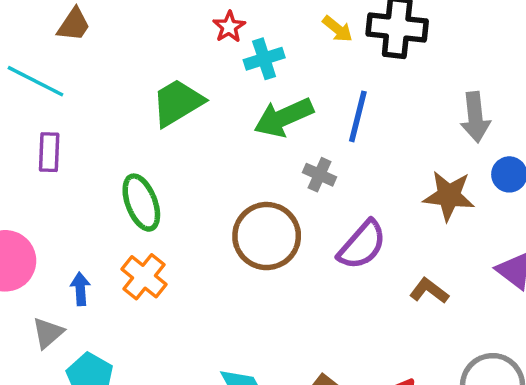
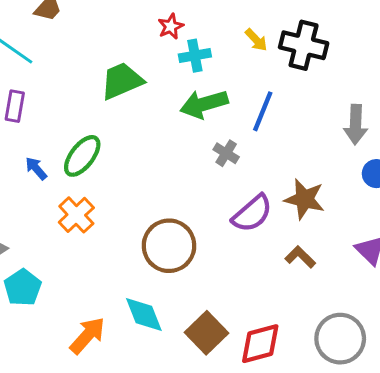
brown star: (449, 196) -> (305, 199), moved
green ellipse: (141, 203) -> (82, 156), turned 51
brown circle: (267, 236) -> (169, 246), moved
blue arrow: (80, 289) -> (36, 168), moved, turned -45

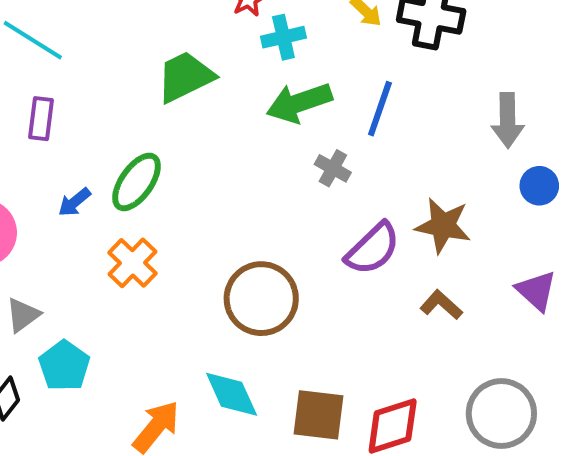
blue arrow: (36, 168) -> (74, 202), turned -85
brown square: (207, 333) -> (318, 415), turned -36

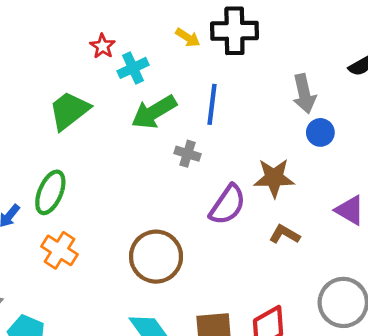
blue circle: (539, 186) -> (320, 132), moved

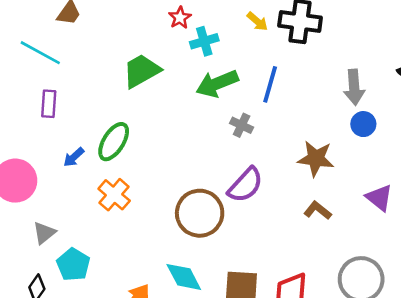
purple semicircle: (228, 205) -> (245, 185), moved

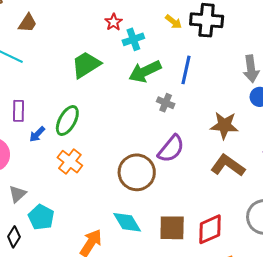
purple rectangle: (49, 104) -> (18, 111), moved
brown L-shape: (318, 210) -> (228, 165), size x1.6

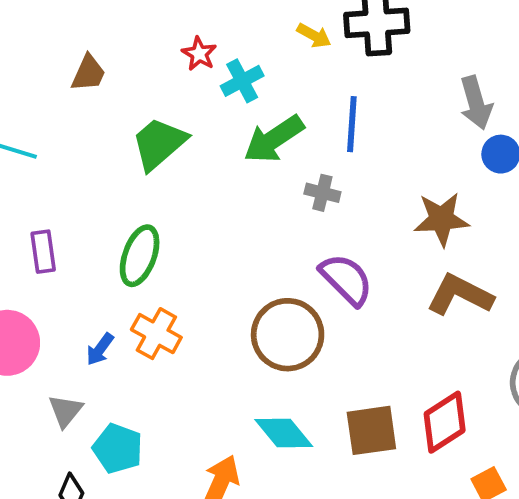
brown trapezoid: (28, 23) -> (88, 73), moved
blue arrow: (37, 134) -> (100, 349), moved
purple semicircle: (171, 149) -> (346, 279), turned -76

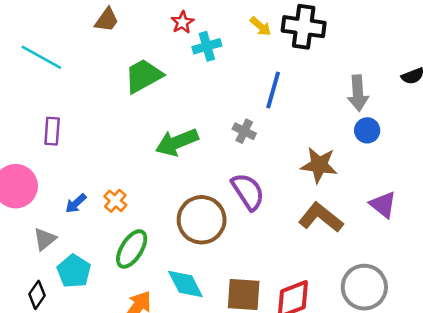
green arrow: (274, 139) -> (177, 142), moved
green ellipse: (140, 256) -> (132, 249), moved
orange cross: (156, 334) -> (115, 201), size x0.7

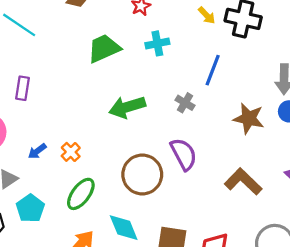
cyan cross: (207, 46) -> (157, 43), moved
brown star: (319, 165) -> (249, 118), moved

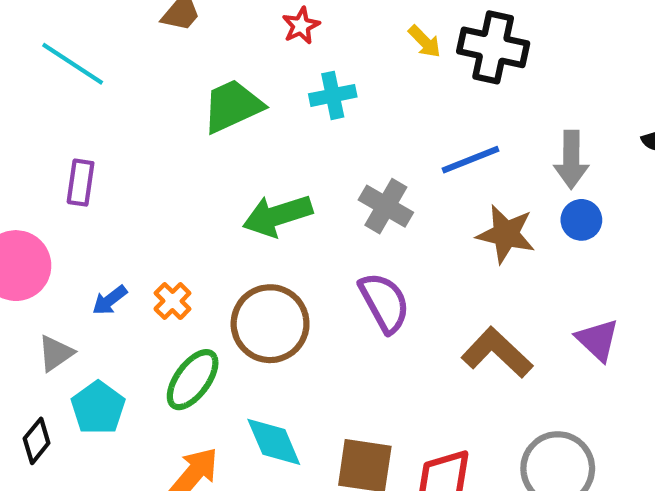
blue line: (213, 70) -> (470, 160), moved, turned 48
gray cross: (185, 103) -> (386, 206), size x1.4
brown circle: (142, 175) -> (270, 324), moved

